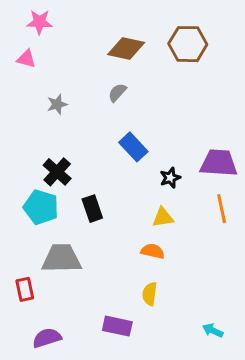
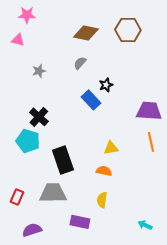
black star: (170, 178) -> (106, 85), moved
black rectangle: (92, 209) -> (63, 160), moved, size x1.5
gray trapezoid: (61, 259) -> (53, 193), moved
red rectangle: (25, 289) -> (17, 197), turned 35

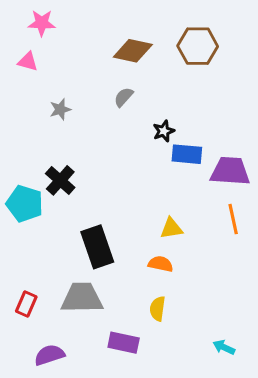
blue rectangle: (91, 100) -> (187, 154), moved, turned -42
cyan pentagon: (28, 141) -> (25, 204), moved

